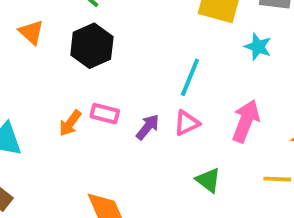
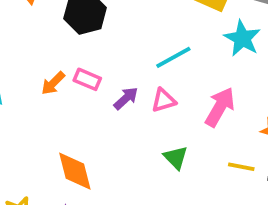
cyan star: (258, 47) -> (242, 38), size x1.4
cyan line: (190, 77) -> (173, 57), turned 30

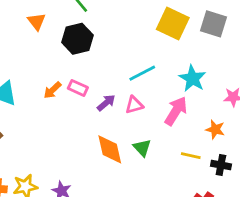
cyan star: (242, 38) -> (192, 78), moved
orange diamond: (75, 171) -> (110, 149), moved

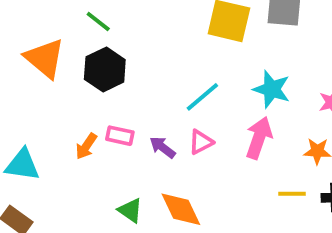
orange triangle: (37, 22) -> (45, 58), size x1.6
purple arrow: (106, 103) -> (163, 147), turned -90
green triangle: (142, 148) -> (130, 210), moved

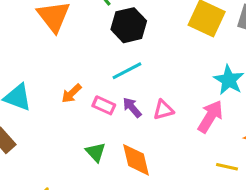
black hexagon: (105, 69) -> (129, 25), moved
cyan line: (202, 97) -> (127, 71), moved
pink rectangle: (120, 136) -> (104, 105), moved

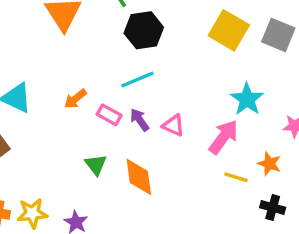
pink triangle: (163, 110) -> (173, 125), turned 35
yellow line: (227, 167) -> (236, 177), moved

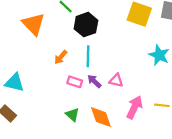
cyan line: (137, 80) -> (88, 56), turned -55
orange arrow: (75, 99) -> (61, 57), moved
pink arrow: (223, 137) -> (135, 107), moved

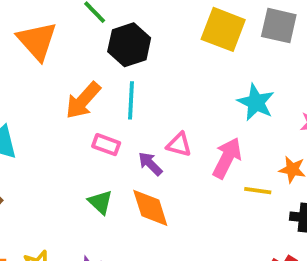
orange arrow: (61, 57) -> (83, 100), size x1.5
purple arrow: (94, 81) -> (150, 164), moved
pink arrow: (135, 107) -> (227, 158), moved

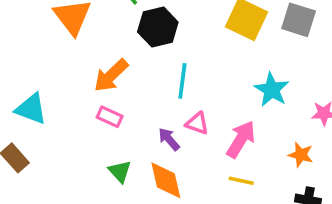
cyan line: (131, 100) -> (182, 81), moved
pink rectangle: (106, 145) -> (110, 117), moved
yellow line: (258, 191) -> (241, 181), moved

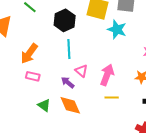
black hexagon: (158, 27) -> (65, 20), moved
cyan star: (272, 90) -> (117, 29), moved
pink triangle: (197, 123) -> (81, 71), turned 32

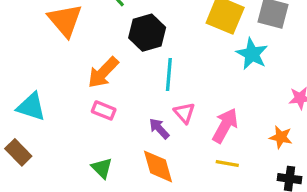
black hexagon: (65, 20) -> (147, 33), moved
green triangle: (44, 105) -> (102, 168), moved

